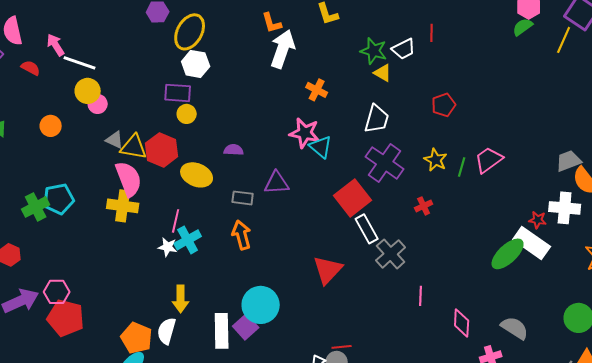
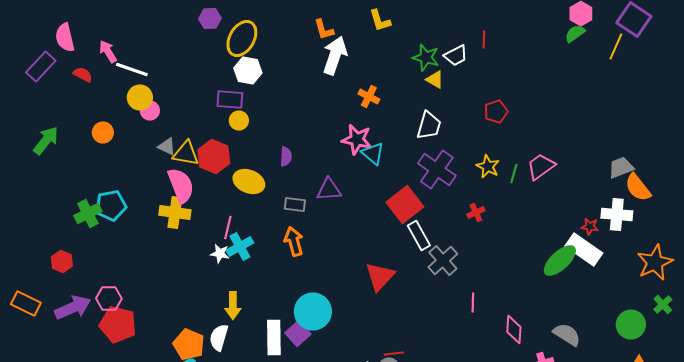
purple semicircle: (234, 150) -> (286, 156), turned 90

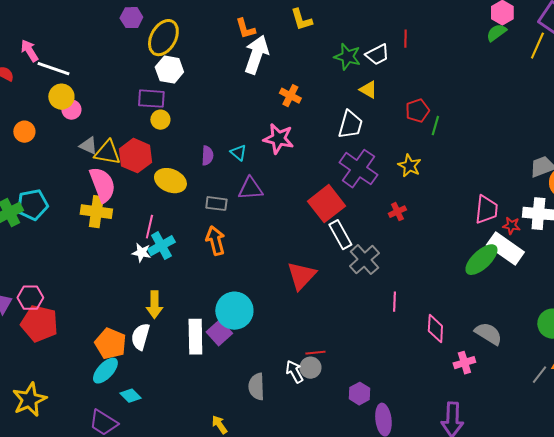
yellow triangle: (435, 80) -> (368, 90), moved
cyan triangle: (373, 154) -> (238, 153), moved, size x0.7
pink trapezoid: (541, 166) -> (486, 210), moved, turned 132
green line: (514, 174) -> (435, 126), moved

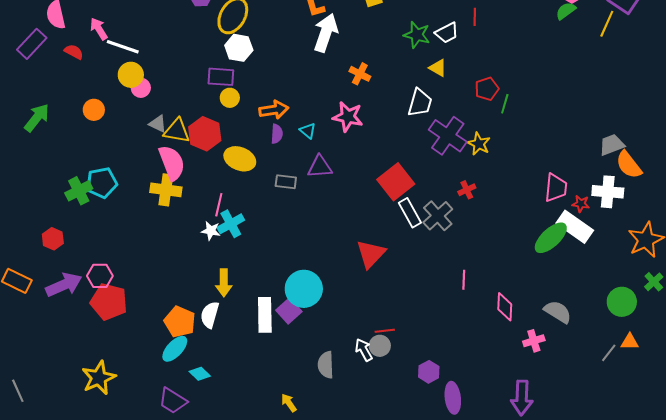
purple cross: (358, 169) -> (448, 136), moved
orange arrow: (215, 241) -> (274, 110), moved, turned 96
gray cross: (364, 260) -> (438, 216), moved

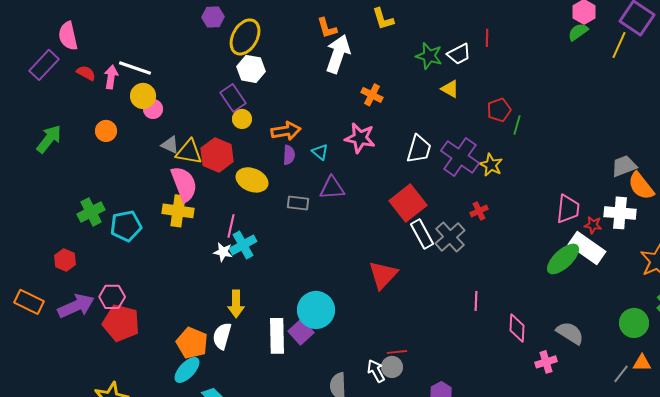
pink arrow: (99, 29) -> (111, 77), moved, turned 40
purple rectangle: (221, 77) -> (233, 98), turned 52
white trapezoid: (420, 103) -> (419, 149), moved
cyan pentagon: (102, 183) -> (126, 226), moved

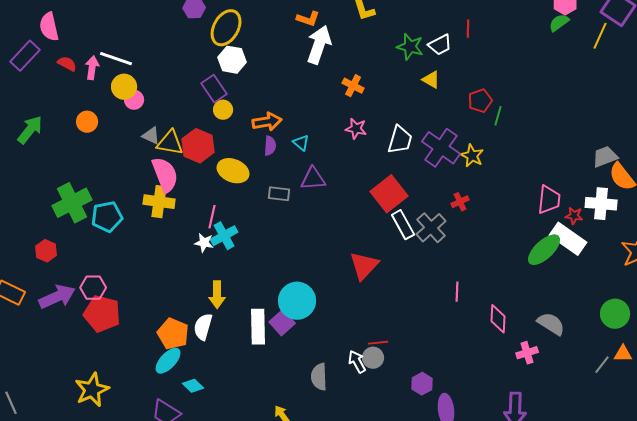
orange L-shape: (327, 28) -> (308, 19), turned -55
pink star: (360, 138) -> (356, 129), moved, size x0.7
green cross: (91, 212) -> (72, 203), size x1.4

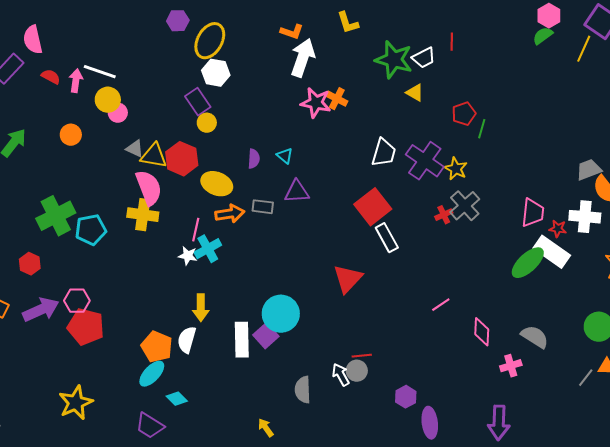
green star: (410, 47) -> (394, 60), size x1.4
orange arrow: (267, 122) -> (230, 214), moved
pink star: (356, 129) -> (316, 103), moved, size x1.4
gray cross: (431, 228) -> (465, 206), moved
pink line: (457, 292) -> (441, 305), turned 54

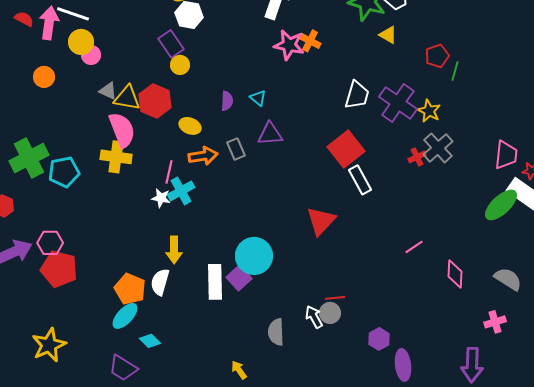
pink arrow: (76, 81) -> (49, 23), size x1.4
yellow ellipse: (217, 184) -> (190, 126), size x0.7
gray rectangle: (263, 207) -> (236, 149), turned 60
pink cross: (511, 366) -> (495, 322), moved

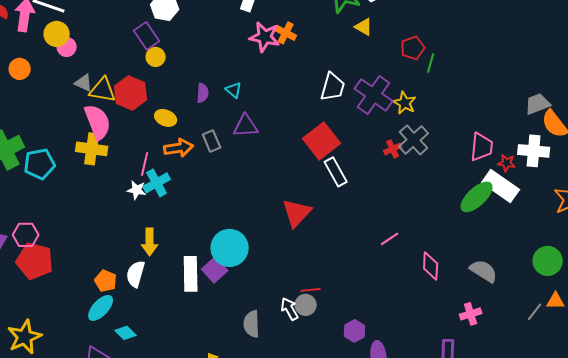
orange pentagon: (130, 289) -> (106, 281), size x0.7

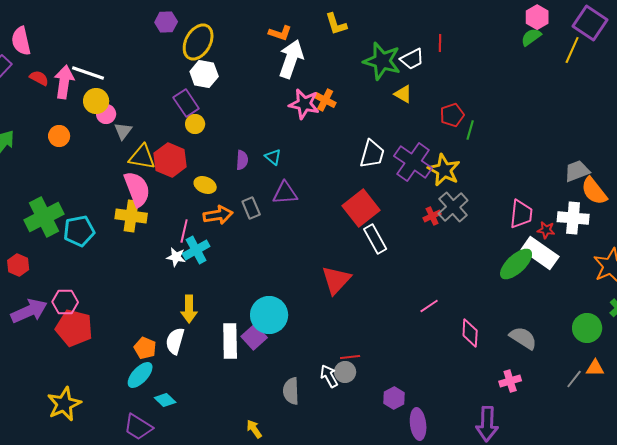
gray triangle: (84, 83) -> (123, 131), moved, turned 42
yellow star: (405, 103) -> (444, 170), size x1.4

